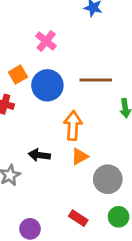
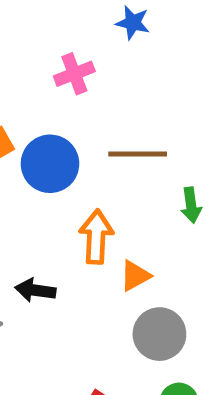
pink cross: (46, 41) -> (74, 74), moved, turned 30
orange triangle: (80, 156) -> (135, 276), moved

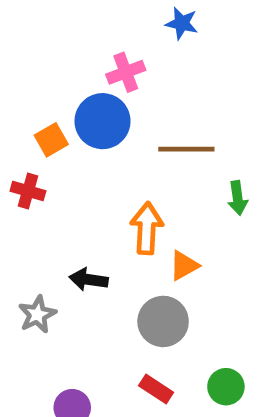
blue circle: (50, 164) -> (102, 121), moved
gray circle: (159, 334) -> (163, 321), moved

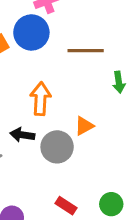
orange arrow: (147, 228) -> (40, 99), moved
gray circle: (163, 321) -> (57, 147), moved

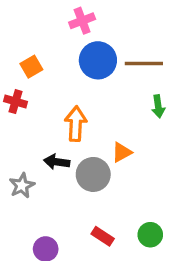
blue circle: (31, 32) -> (98, 60), moved
brown line: (86, 51) -> (144, 64), moved

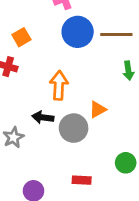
green circle: (150, 235) -> (126, 163), moved
red rectangle: (103, 236) -> (82, 180), turned -30

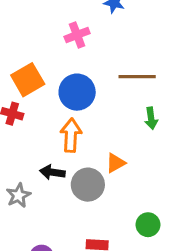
blue circle: (78, 32) -> (77, 92), moved
orange square: (21, 37) -> (28, 80), size x1.5

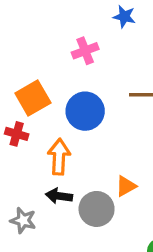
orange arrow: (71, 135) -> (59, 157), moved
gray star: (18, 195) -> (23, 220), turned -30

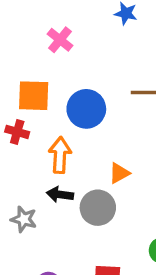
pink cross: (85, 51) -> (60, 40), moved, turned -30
orange square: (33, 98) -> (34, 96), turned 32
orange triangle: (126, 186) -> (119, 173), moved

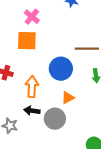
orange square: (34, 96) -> (27, 41), moved
blue circle: (86, 109) -> (61, 69), moved

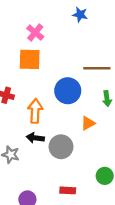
orange triangle: (68, 98) -> (88, 123), moved

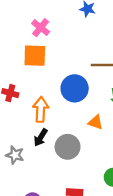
orange triangle: (88, 123) -> (96, 122), turned 48
black arrow: (35, 138) -> (41, 137), turned -66

